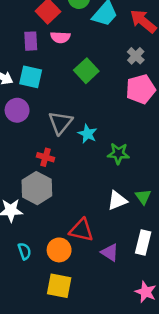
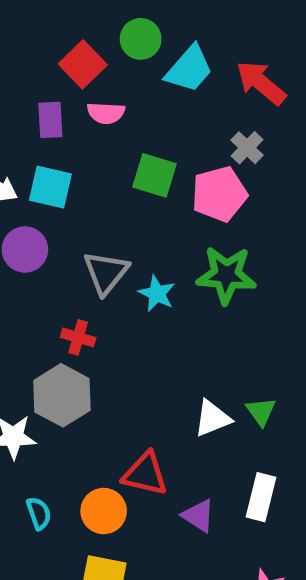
green square: (86, 71) -> (155, 175), turned -30
pink pentagon: (141, 89) -> (219, 194), moved
green star: (118, 154) -> (226, 275), moved, size x1.4

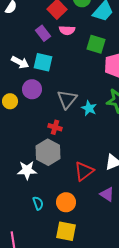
purple rectangle: (50, 120) -> (43, 33), turned -35
green square: (155, 175) -> (96, 44), moved
red triangle: (145, 474) -> (84, 171), moved, turned -50
purple triangle: (198, 516) -> (107, 194), moved

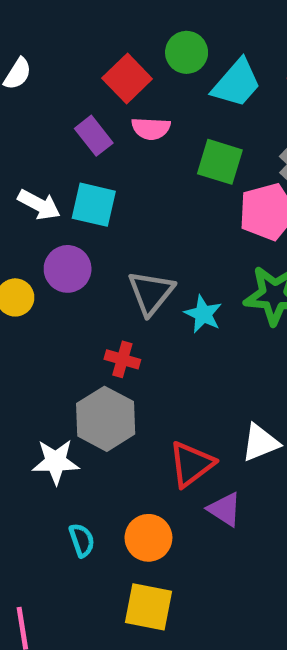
purple triangle: (107, 194) -> (225, 509), moved

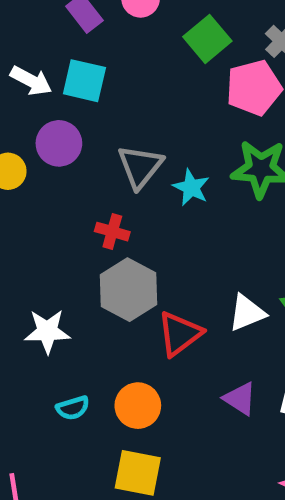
green square: (220, 162) -> (207, 39), turned 33
gray hexagon: (106, 419) -> (129, 290), moved
purple triangle: (225, 509) -> (240, 399), moved
cyan semicircle: (82, 540) -> (73, 408), turned 92

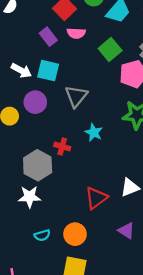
gray triangle: (140, 167) -> (76, 96), moved
cyan star: (191, 187) -> (94, 132), moved
gray hexagon: (129, 290) -> (38, 165), moved

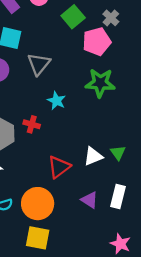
red cross: (62, 147) -> (32, 124), moved
orange circle: (75, 234) -> (38, 204), size x1.4

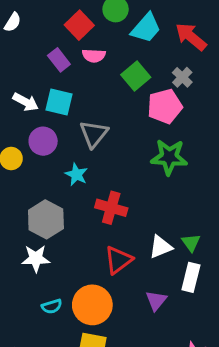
cyan star: (56, 101) -> (76, 174), moved
red cross: (32, 124) -> (111, 208), moved, size x1.5
white rectangle: (118, 196) -> (191, 277), moved
purple triangle: (90, 200) -> (156, 301), turned 36

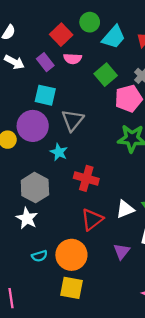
white arrow: (26, 102) -> (14, 62), moved
purple circle: (43, 141) -> (33, 126), size x1.4
white star: (36, 259) -> (27, 218), turned 30

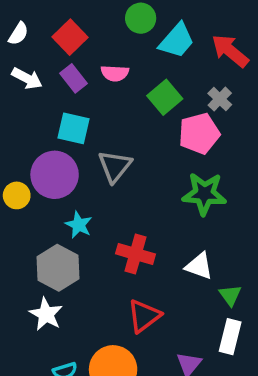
red square: (61, 35) -> (70, 37), moved
cyan star: (59, 152) -> (79, 225), moved
white triangle: (125, 209) -> (199, 266), moved, turned 42

